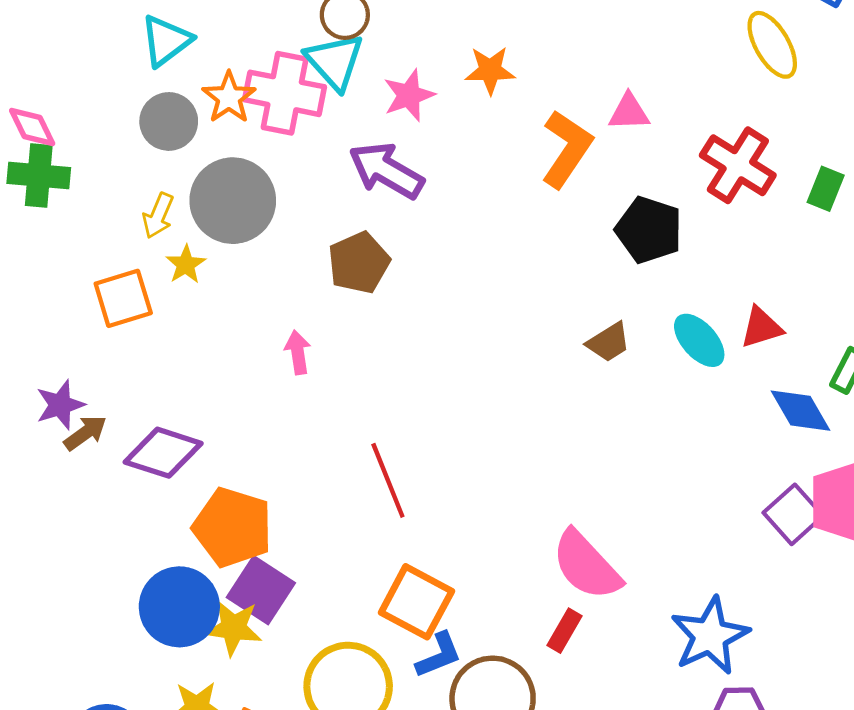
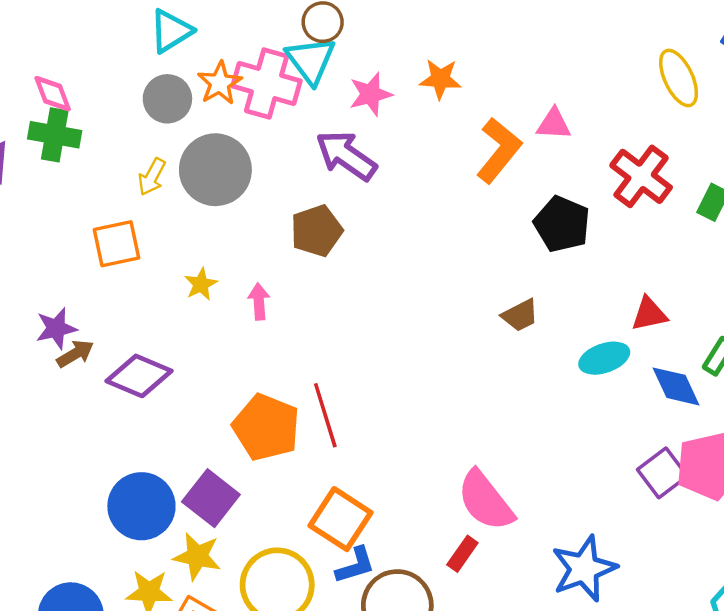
yellow star: (186, 264) -> (201, 284), moved
cyan ellipse: (699, 340) -> (604, 358), moved, turned -72
orange pentagon: (233, 527) -> (266, 427), moved
yellow star: (233, 628) -> (197, 556), moved

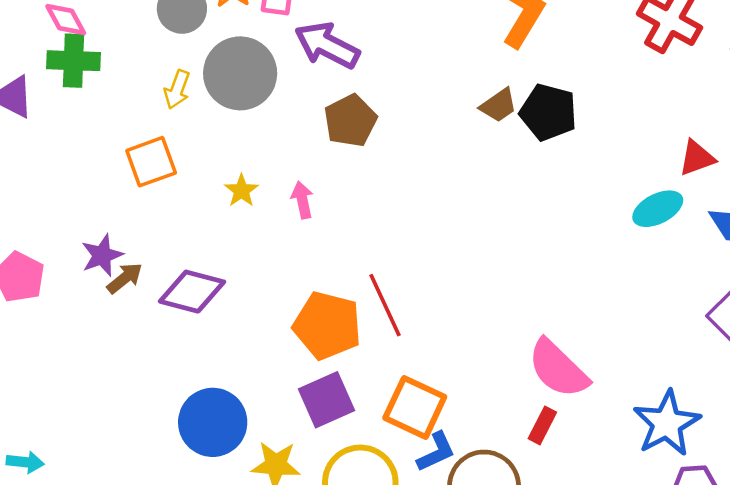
purple arrow: (346, 156) -> (327, 45), moved
black pentagon: (562, 224) -> (548, 112), moved
brown trapezoid: (520, 315) -> (499, 105), moved
purple square: (211, 498) -> (327, 400), moved, turned 36

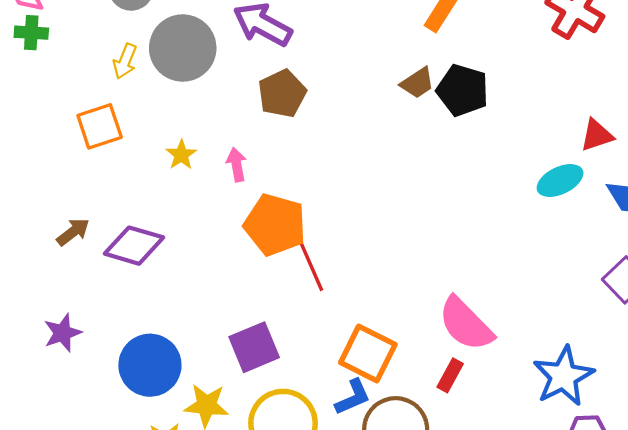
green cross: (74, 61) -> (31, 33), size x0.7
purple star: (102, 255) -> (63, 333), moved
orange pentagon: (327, 325) -> (275, 225), moved
orange square: (415, 407) -> (368, 353), moved

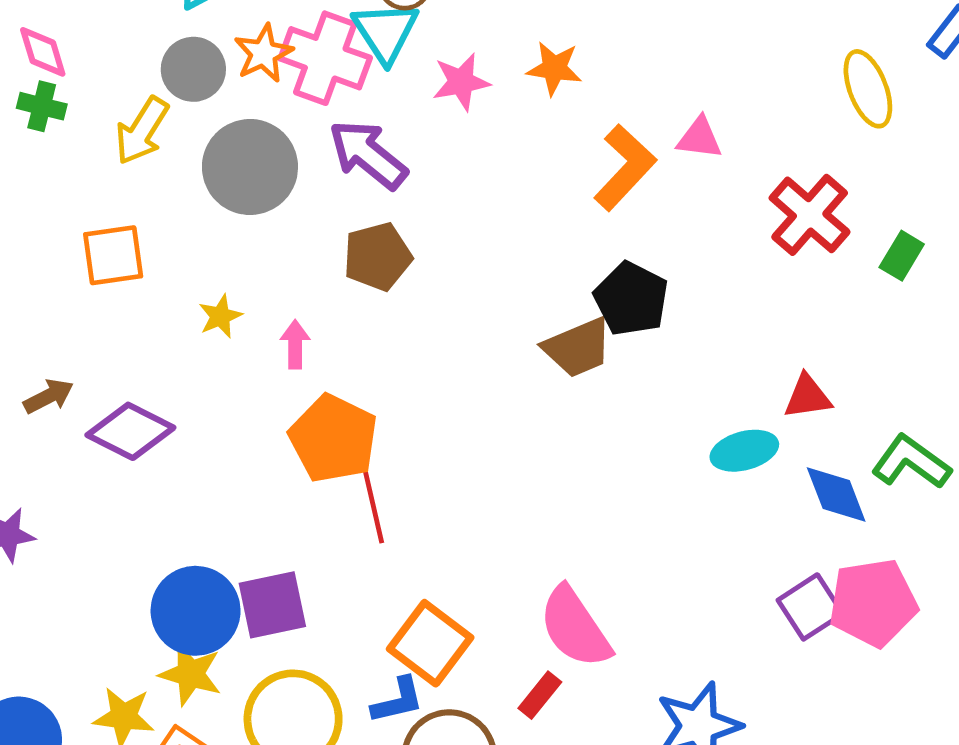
yellow arrow: (125, 61) -> (142, 131), moved, size x1.4
brown trapezoid: (417, 83) -> (578, 348), moved, size x1.4
blue circle: (150, 365) -> (196, 611), moved

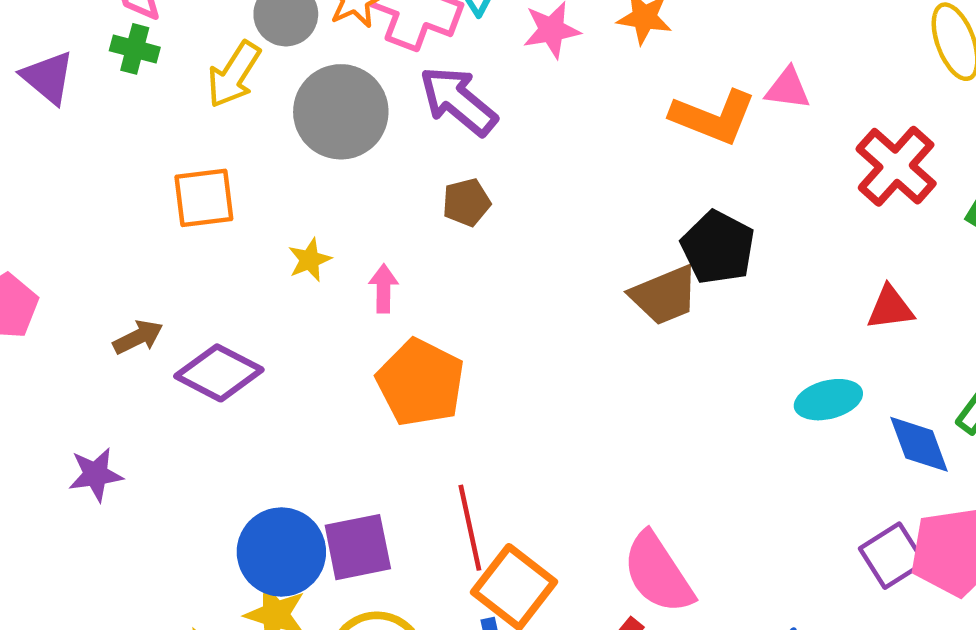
orange L-shape: (625, 167) -> (713, 117), turned 68
brown pentagon: (377, 257) -> (466, 202), size x0.7
red triangle: (808, 397) -> (890, 308), moved
red line: (372, 500) -> (470, 528), moved

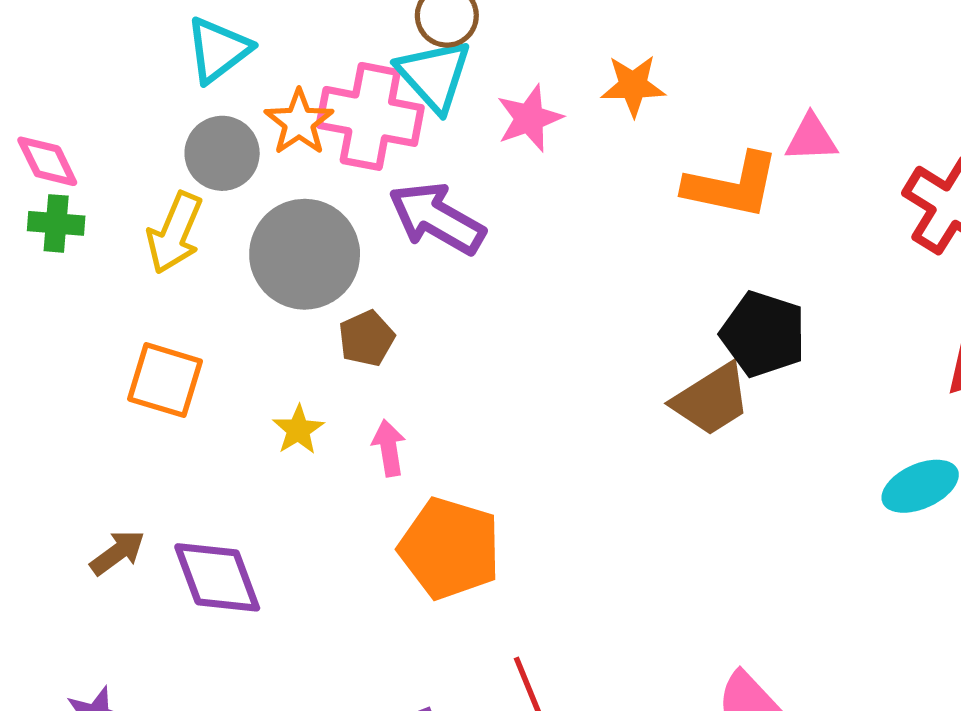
orange square: (204, 198) -> (165, 380), turned 34
brown pentagon: (466, 202) -> (367, 338), moved
purple diamond: (219, 373) -> (217, 577), turned 52

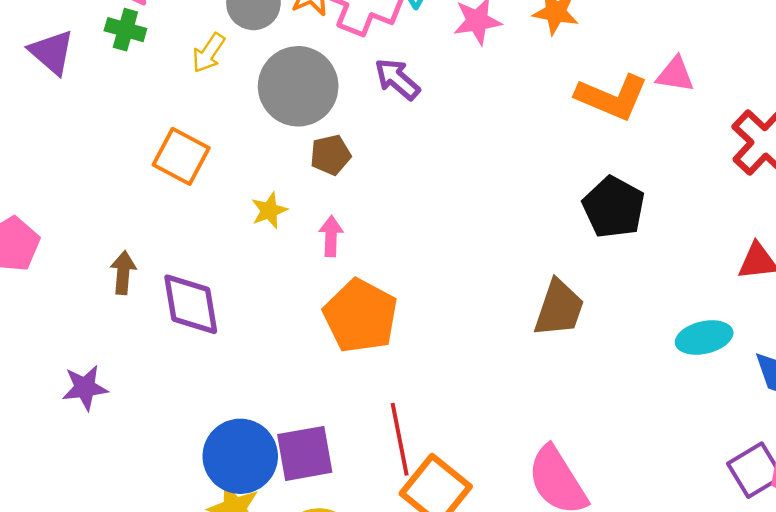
purple arrow: (437, 218) -> (397, 79), size x0.7
yellow arrow: (175, 233) -> (209, 53), size x0.7
brown trapezoid: (711, 400) -> (559, 308), moved, turned -50
brown arrow: (117, 553) -> (123, 273), turned -60

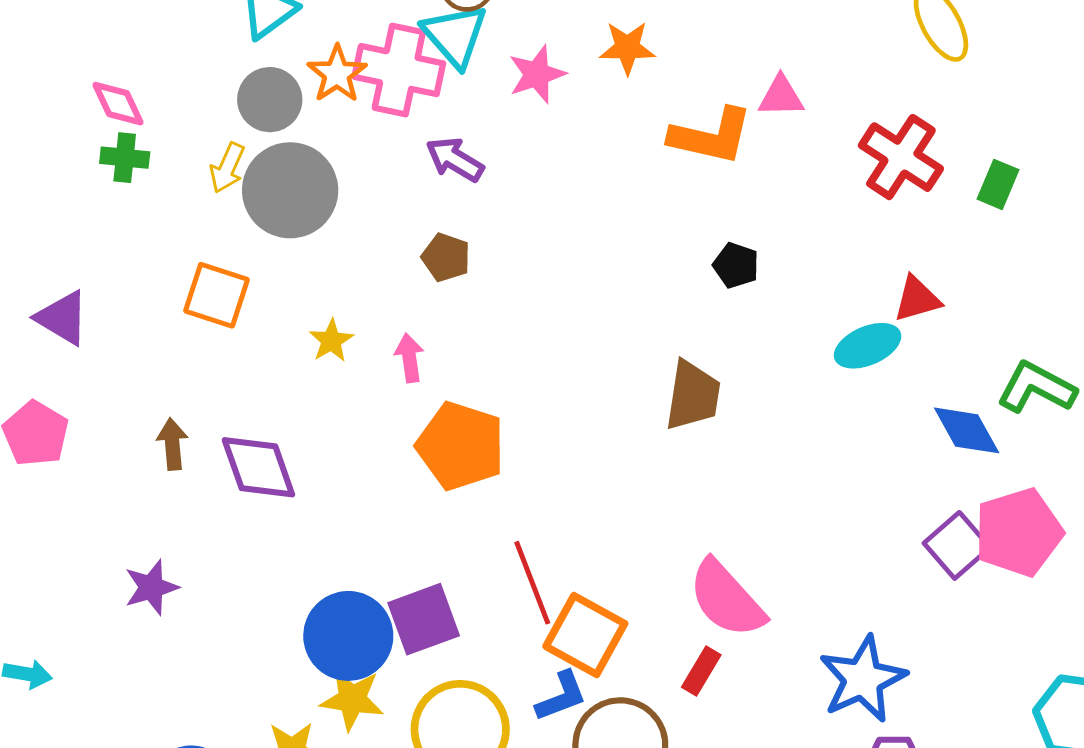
purple triangle: (52, 52) -> (62, 318), moved
gray circle: (298, 86) -> (290, 190), moved
brown pentagon: (330, 155) -> (446, 257), moved, turned -30
black pentagon: (614, 207) -> (736, 265), size x0.6
cyan ellipse: (704, 338) -> (868, 346), moved

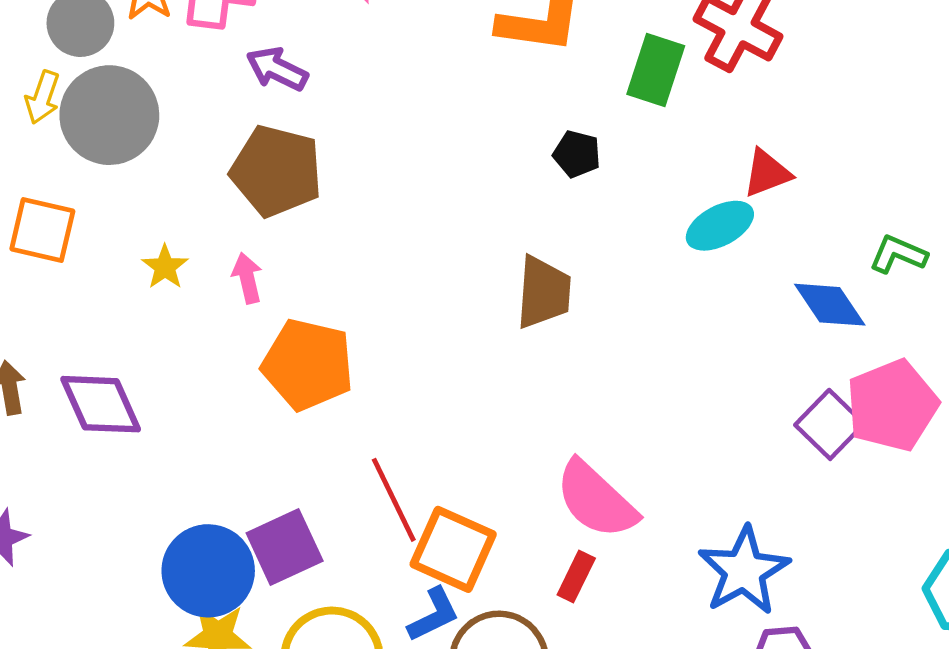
green rectangle: (998, 184) -> (656, 70), moved, size x1.4
brown pentagon: (446, 257) -> (276, 171), size x1.8
green L-shape: (1036, 388) -> (898, 254), size x0.7

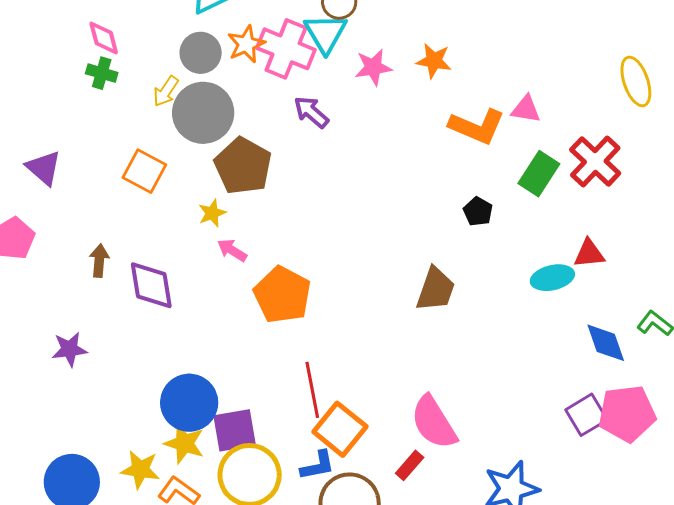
brown pentagon: (276, 171) -> (243, 166), moved
pink arrow: (247, 278) -> (232, 250), moved, turned -60
purple square: (285, 547) -> (235, 430), moved

